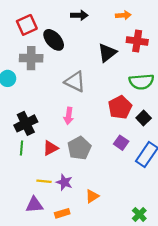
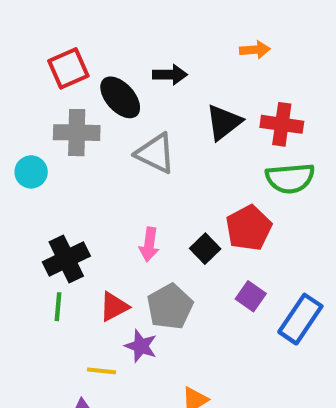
black arrow: (79, 15) -> (170, 75), moved
red cross: (137, 41) -> (282, 124), moved
gray triangle: (75, 82) -> (155, 153), moved
black square: (144, 118) -> (205, 249), moved
purple star: (64, 182) -> (141, 346), moved

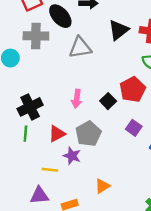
gray triangle: (155, 153) -> (80, 48), turned -35

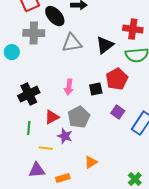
black triangle: (119, 30) -> (105, 45), moved
black square: (108, 101) -> (96, 89), turned 32
green line: (25, 134) -> (29, 128), moved

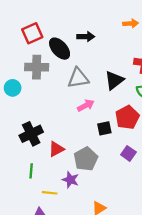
pink arrow: (69, 87) -> (86, 105), moved, turned -126
red triangle: (52, 117) -> (56, 149), moved

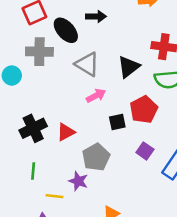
gray triangle: (78, 78) -> (87, 64), turned 40
red triangle: (56, 149) -> (66, 132), moved

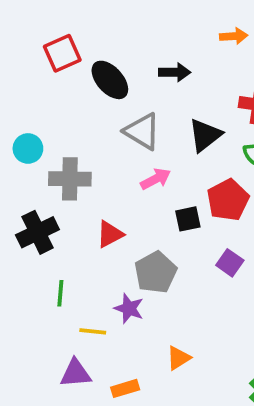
black arrow: (96, 16) -> (175, 72), moved
gray cross: (39, 52) -> (70, 179), moved
black cross: (33, 128) -> (37, 232), moved

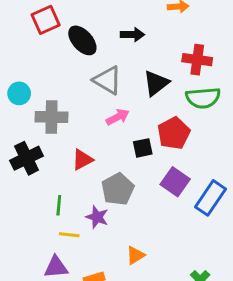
purple square: (230, 263) -> (175, 182), size x1.4
green line: (60, 293) -> (59, 205), moved

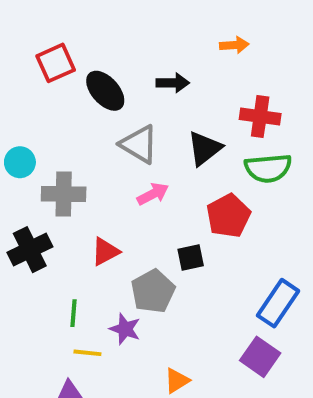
black square: (143, 148) -> (191, 258), moved
purple square: (175, 182) -> (260, 357), moved

